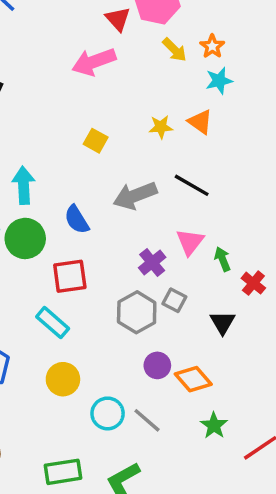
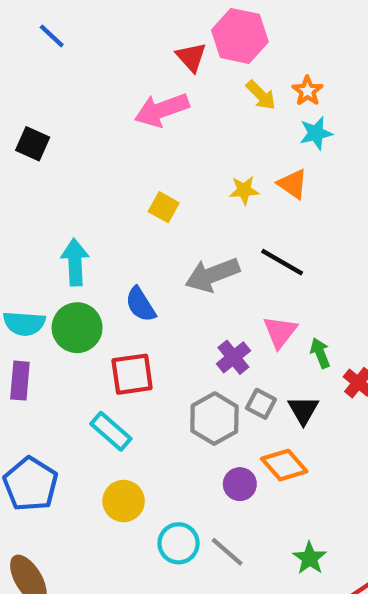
black triangle: (223, 323) -> (303, 410), moved
orange diamond: (193, 379) -> (284, 465), moved

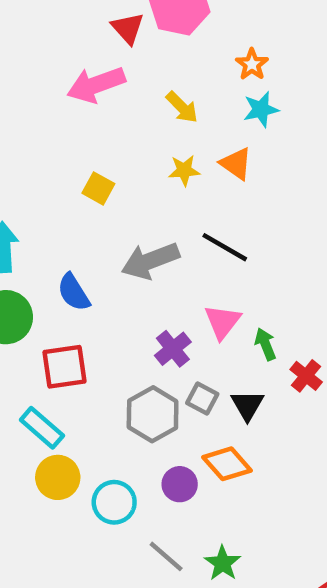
yellow arrow: (261, 95) -> (182, 107), moved
yellow circle: (124, 501) -> (58, 477), moved
cyan circle: (179, 543) -> (114, 502), moved
green star: (310, 558) -> (223, 563), moved

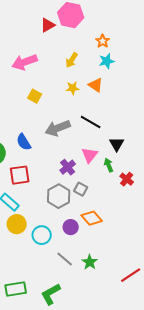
red triangle: (128, 28) -> (48, 25), turned 42
pink arrow: (96, 85) -> (25, 62), moved
yellow arrow: (182, 107) -> (72, 60), turned 77
black triangle: (247, 405) -> (117, 144), moved

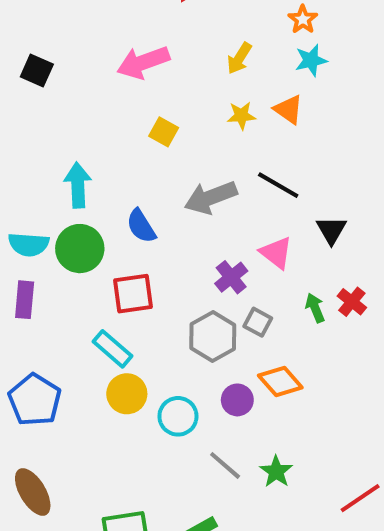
pink triangle: (90, 155) -> (276, 253), turned -30
green arrow: (109, 165) -> (315, 308), moved

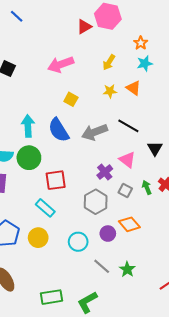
blue semicircle: (141, 226) -> (59, 130), moved, size x1.4
gray square: (258, 322) -> (125, 190), moved
yellow circle: (127, 394) -> (38, 238), moved

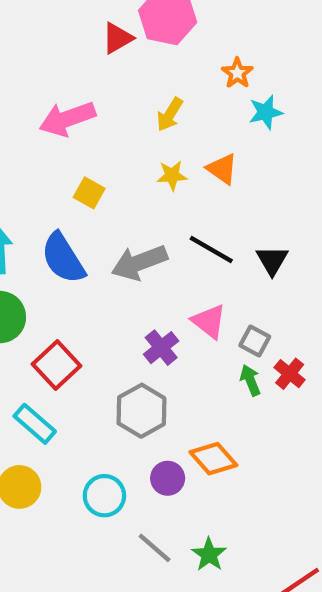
cyan star: (145, 63) -> (266, 112), moved
black triangle: (155, 148) -> (272, 260), moved
red square: (56, 180) -> (56, 365), turned -35
gray square: (125, 190) -> (255, 341), moved

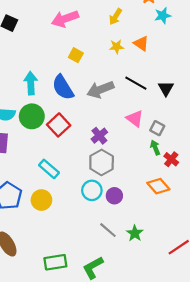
purple cross: (161, 348) -> (99, 136), moved
red square: (56, 365) -> (59, 125), moved
red cross: (290, 374) -> (171, 159), moved
orange diamond: (213, 459) -> (158, 186), moved
cyan circle: (104, 496) -> (92, 190), moved

